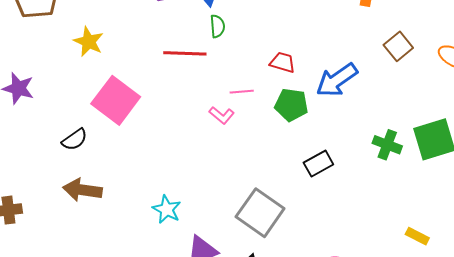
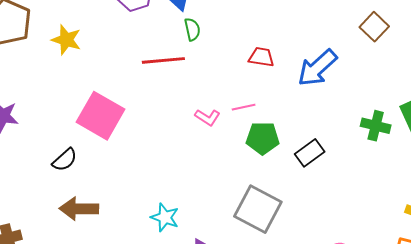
yellow star: (89, 42) -> (66, 40), moved
pink line: (242, 92) -> (244, 107), moved
green pentagon: (291, 105) -> (263, 138), moved

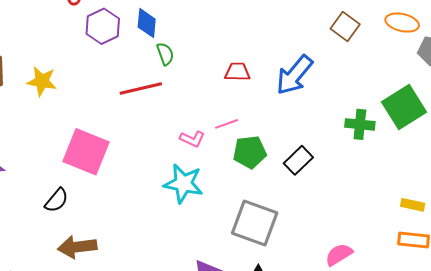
cyan star: (165, 217) -> (183, 184), moved, size x1.4

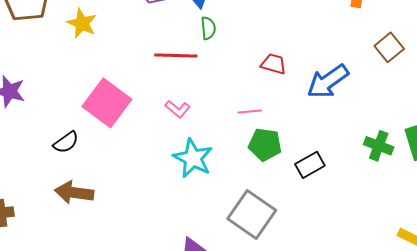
pink L-shape: (192, 139) -> (178, 109), moved

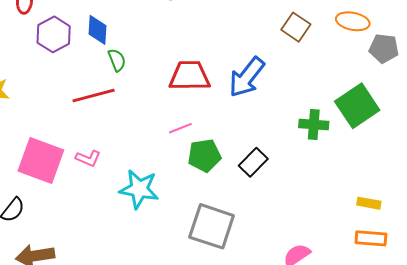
red trapezoid: (273, 64) -> (190, 76), size x1.6
pink L-shape: (178, 109) -> (88, 158), moved

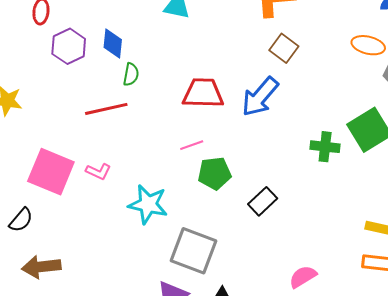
brown square: (296, 27) -> (284, 48), moved
green semicircle: (117, 60) -> (131, 74), turned 30
black rectangle: (253, 162) -> (263, 201), moved
gray square: (212, 226) -> (193, 251), moved

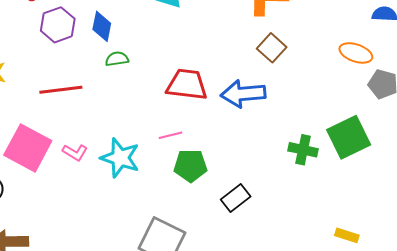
green semicircle: (131, 74) -> (117, 59), turned -115
blue arrow: (260, 97) -> (243, 94), turned 39
red line: (106, 109) -> (61, 90), moved
cyan star: (148, 204) -> (120, 158), moved

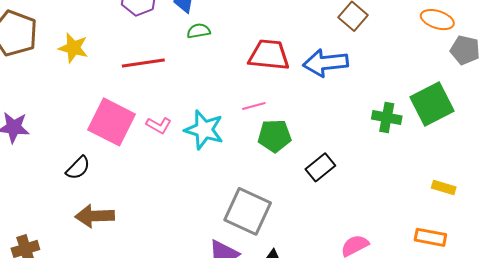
yellow rectangle: (347, 235) -> (444, 187), moved

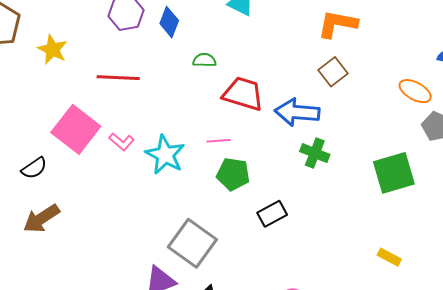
green semicircle: (199, 31) -> (204, 60), moved
green cross: (387, 118) -> (315, 153), moved
brown arrow: (95, 216) -> (41, 219), turned -42

